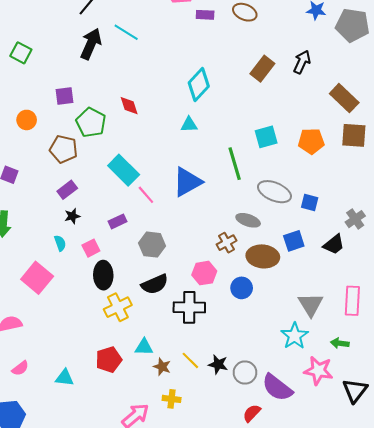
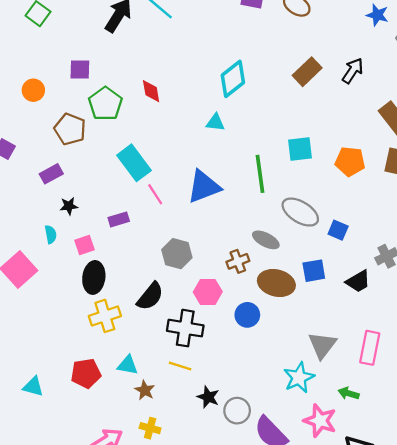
purple rectangle: (67, 190) -> (51, 174), moved
gray hexagon: (152, 245) -> (177, 254), moved
black semicircle: (155, 284) -> (150, 296), turned -36
yellow line: (190, 360) -> (180, 366), moved, turned -36

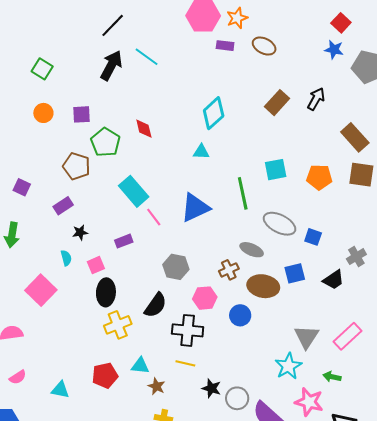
orange circle: (33, 90) -> (43, 113), moved
pink rectangle: (370, 348) -> (347, 336), turned 40

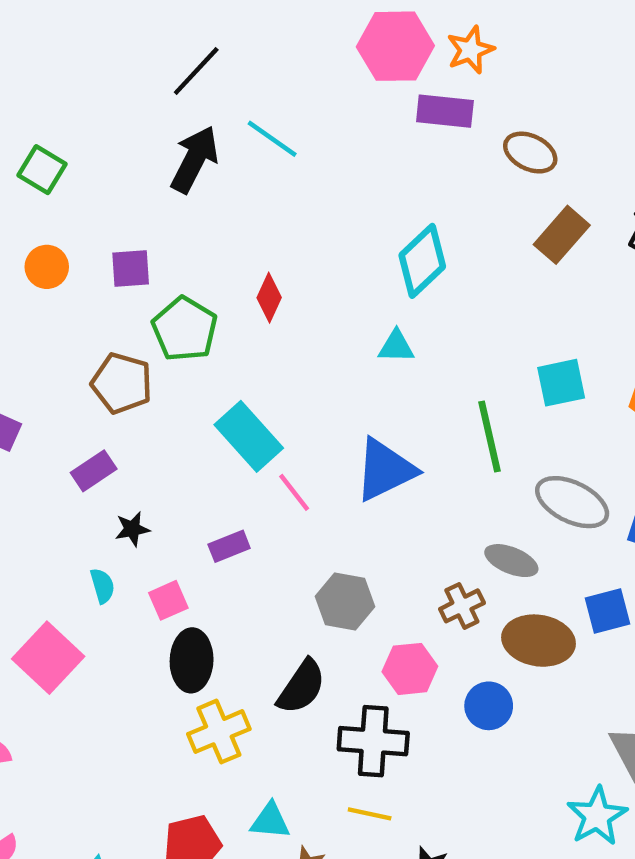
purple rectangle: (225, 46) -> (445, 111), size x1.4
brown ellipse: (264, 46) -> (530, 153), moved
red diamond: (144, 129) -> (269, 298), turned 40

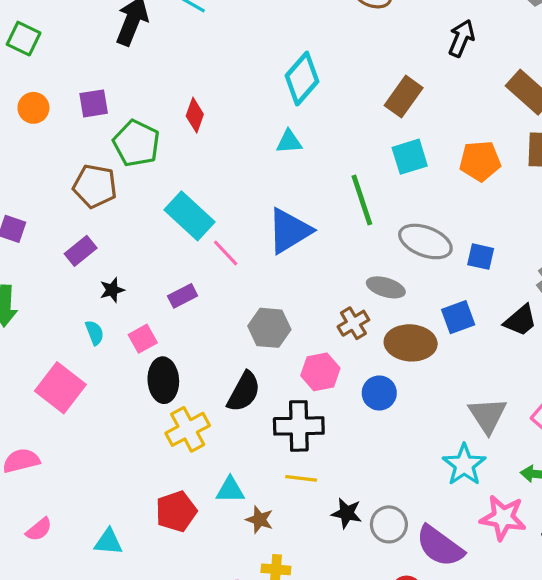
brown rectangle: (562, 235) -> (404, 97), moved

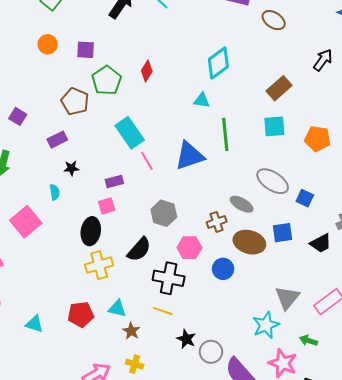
green line: (362, 200) -> (225, 134), moved
pink square: (143, 339) -> (107, 206), moved

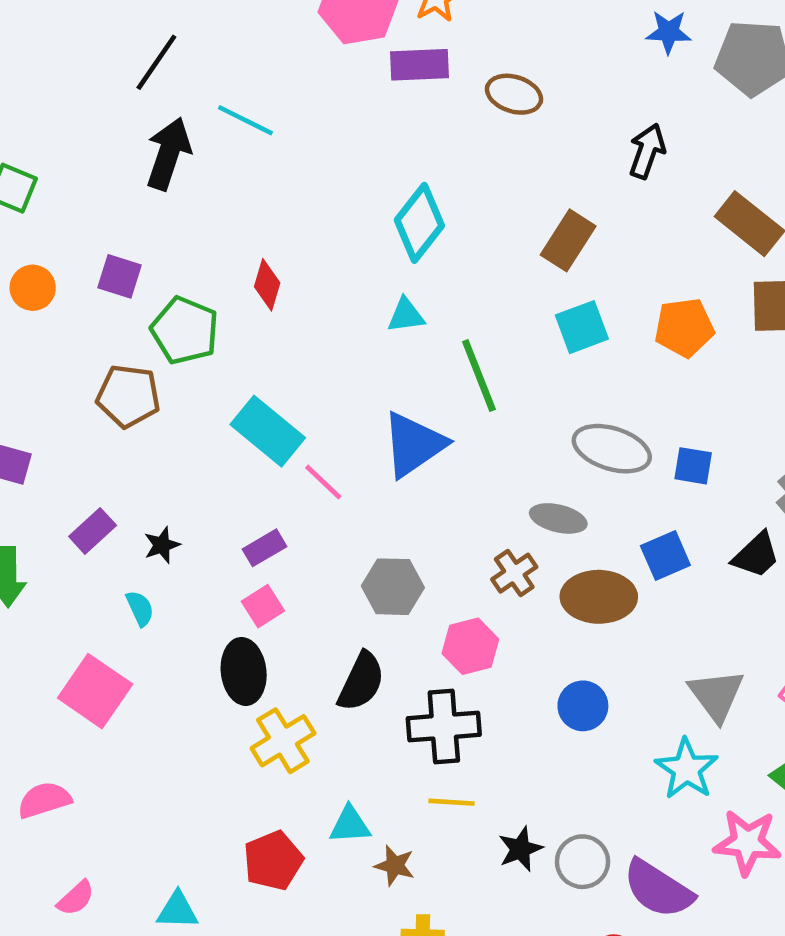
purple square: (86, 50) -> (120, 276), turned 30
purple rectangle: (57, 140) -> (93, 531), moved
blue circle: (223, 269) -> (583, 706), moved
black star: (186, 339) -> (520, 849), turned -30

